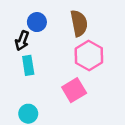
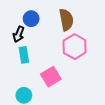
pink square: (74, 90) -> (51, 77), moved

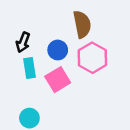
blue circle: (31, 19) -> (58, 50), moved
pink square: (51, 77) -> (58, 80), moved

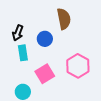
pink hexagon: (92, 58) -> (78, 66), moved
pink square: (58, 80) -> (45, 74), moved

